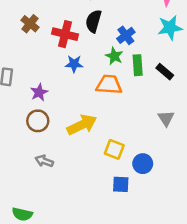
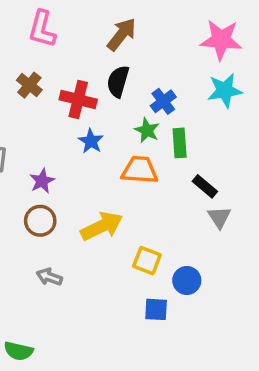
blue star: (74, 64) -> (91, 141), turned 30
black rectangle: (165, 72) -> (205, 186), moved

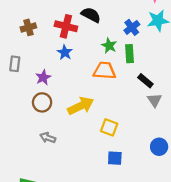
black semicircle: (118, 81) -> (91, 15), turned 102
brown cross: (29, 85) -> (28, 27), moved, turned 35
blue cross: (163, 101) -> (132, 27), moved
blue star: (91, 141) -> (65, 52), moved
blue circle: (187, 280) -> (159, 147), moved

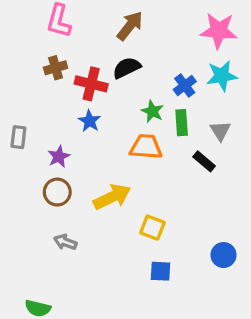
black semicircle: (91, 15) -> (127, 68), turned -54
brown cross: (28, 27) -> (56, 68), moved
gray triangle: (155, 100) -> (220, 131), moved

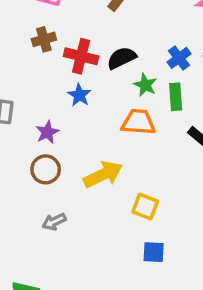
black semicircle: (127, 68) -> (122, 58), moved
gray arrow: (65, 242) -> (54, 222), turned -45

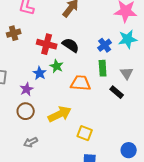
brown cross: (44, 39) -> (14, 33), moved
black semicircle: (122, 58) -> (71, 45), turned 60
green star: (145, 85) -> (57, 66), moved
blue star: (79, 95) -> (40, 73), moved

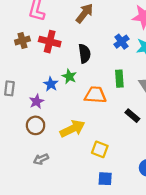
red cross: (47, 44) -> (50, 42), moved
black semicircle: (71, 45) -> (84, 54), turned 48
blue cross: (105, 45) -> (121, 42), moved
black rectangle: (117, 92) -> (132, 116), moved

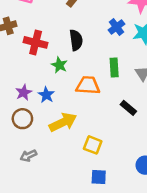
red cross: (50, 42) -> (36, 42), moved
blue star: (51, 84) -> (46, 95), moved

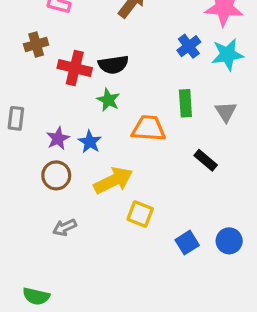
black semicircle: (76, 40) -> (113, 65), moved, turned 90
yellow square: (93, 145) -> (140, 214), moved
blue square: (99, 177) -> (187, 243), moved, turned -35

